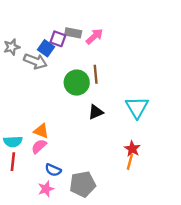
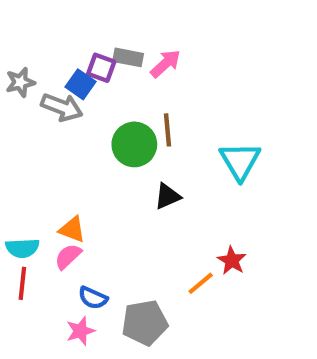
cyan triangle: (137, 107) -> (240, 161), moved
orange line: (130, 162) -> (201, 283), moved, turned 35

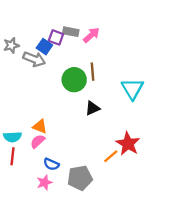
red star: (232, 261) -> (128, 144), size x1.5

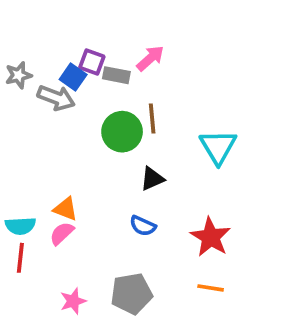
gray rectangle: (71, 32) -> (116, 75), moved
orange line: (111, 156) -> (211, 288), moved, turned 49
blue semicircle: (51, 164) -> (143, 226), moved

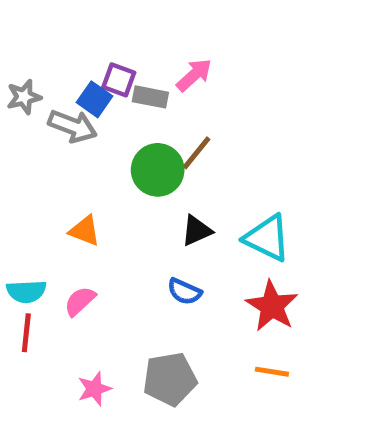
brown line: (152, 118) -> (197, 153), turned 44
cyan triangle: (218, 147) -> (267, 238), moved, turned -33
orange triangle: (66, 209) -> (85, 231), moved

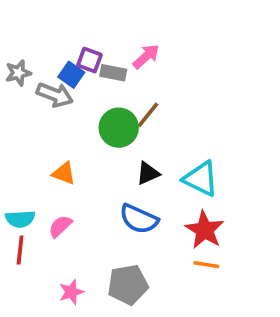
blue semicircle: (184, 291) -> (139, 219), size x1.5
orange line: (272, 372) -> (206, 265), moved

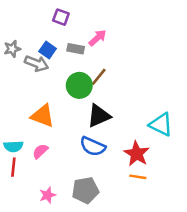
purple square: (89, 60) -> (61, 17), moved
orange triangle: (64, 173) -> (43, 116), size x1.5
black triangle: (148, 173) -> (99, 116), size x1.5
cyan triangle: (201, 179) -> (161, 124), moved

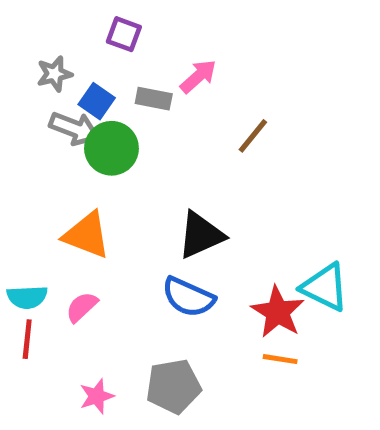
gray star: (12, 49) -> (54, 74), moved
brown line: (99, 77) -> (253, 136), moved
green circle: (79, 85) -> (111, 148), moved
cyan triangle: (161, 124) -> (325, 287), moved

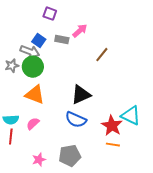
gray star: (54, 74) -> (12, 66), moved
green circle: (111, 148) -> (33, 67), moved

